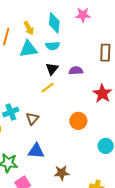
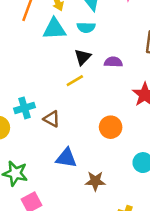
brown triangle: (32, 119) -> (52, 119), turned -48
blue triangle: (36, 151) -> (66, 158), moved
brown star: (62, 173) -> (95, 181), moved

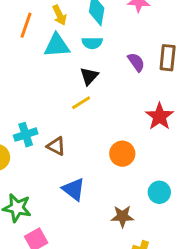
purple semicircle: (113, 62) -> (136, 62), moved, turned 54
blue triangle: (66, 158) -> (74, 189), turned 30
brown star: (95, 181) -> (122, 216), moved

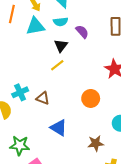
purple semicircle: (136, 62) -> (82, 32), moved

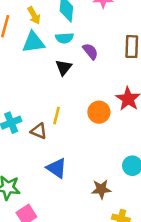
yellow line: (57, 65) -> (56, 116), moved, turned -40
orange circle: (91, 98) -> (99, 112), moved

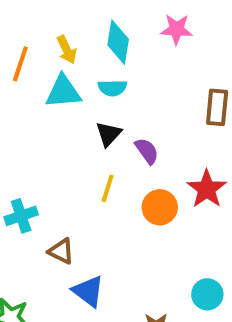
purple semicircle: (90, 51) -> (147, 151), moved
yellow line: (56, 116) -> (108, 188), moved
brown triangle: (39, 131) -> (61, 251), moved

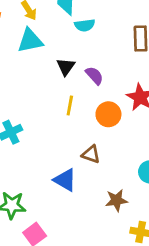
cyan semicircle: (112, 88) -> (85, 25), moved
brown triangle: (61, 251) -> (91, 154), moved

